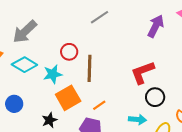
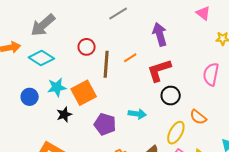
purple arrow: (156, 26) -> (160, 34), moved, turned -45
cyan star: (53, 74) -> (57, 87), moved
orange line: (99, 105) -> (130, 58), moved
cyan arrow: (137, 119) -> (137, 114), moved

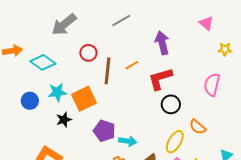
gray arrow: (43, 25) -> (64, 24), moved
cyan arrow: (137, 114) -> (128, 141), moved

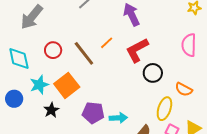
red circle: (88, 53) -> (53, 50), moved
cyan diamond: (43, 62) -> (19, 59), turned 55
brown line: (108, 71) -> (84, 53), turned -32

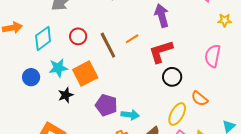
cyan diamond: (19, 59) -> (43, 38), turned 55

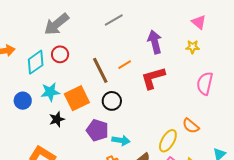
yellow star: (225, 20) -> (193, 47), moved
red circle: (78, 36) -> (60, 54), moved
black circle: (172, 77) -> (112, 101), moved

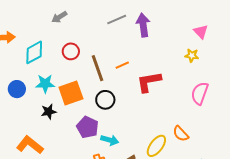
gray arrow: (56, 24) -> (59, 17), size x0.6
purple arrow: (155, 42) -> (143, 25), moved
red circle: (60, 54) -> (71, 51), moved

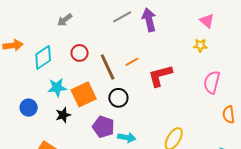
blue circle: (17, 89) -> (29, 108), moved
orange semicircle: (181, 134) -> (229, 115), moved, turned 42

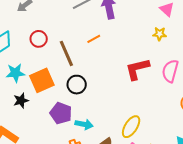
orange line: (132, 62) -> (94, 39), moved
red L-shape: (160, 76) -> (137, 69), moved

